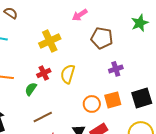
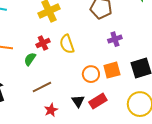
yellow semicircle: (68, 74) -> (67, 44), turned -36

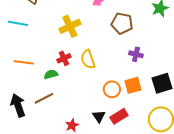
purple cross: (115, 39) -> (136, 54), turned 32
green semicircle: (30, 59) -> (51, 74), turned 40
brown line: (42, 87) -> (44, 98), moved

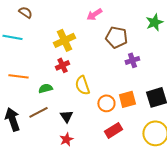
purple cross: (136, 54) -> (132, 60), moved, turned -32
red cross: (64, 58) -> (62, 65), moved
yellow semicircle: (88, 59) -> (82, 85), moved
black triangle: (99, 116) -> (66, 116), moved

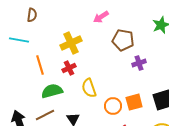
brown semicircle: (25, 12) -> (32, 15), turned 64
orange line: (18, 76) -> (40, 65), moved, turned 66
green semicircle: (45, 88) -> (52, 91), size x1.5

